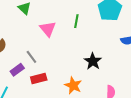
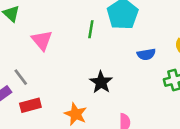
green line: (76, 21) -> (91, 29), moved

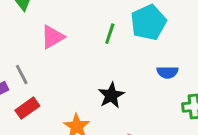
pink triangle: (42, 40) -> (52, 37), turned 30
red rectangle: (30, 105) -> (27, 108), turned -30

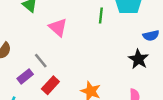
pink triangle: (52, 37) -> (58, 27), turned -36
black star: (111, 95) -> (138, 59), moved

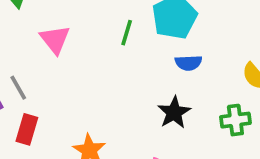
blue semicircle: (151, 36) -> (188, 63), moved
red rectangle: (50, 85) -> (27, 129), turned -36

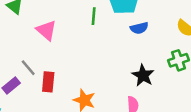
black star: (174, 112) -> (143, 75), moved
red rectangle: (27, 129) -> (48, 82), moved

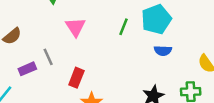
red rectangle: (48, 82) -> (76, 78), moved

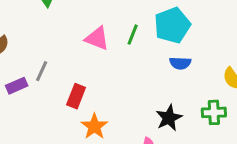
pink triangle: (75, 27) -> (97, 38), moved, turned -35
gray line: (48, 57) -> (42, 71), turned 49

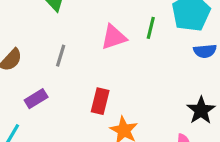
pink triangle: (97, 38) -> (114, 37), turned -32
gray line: (42, 71) -> (61, 56), moved

